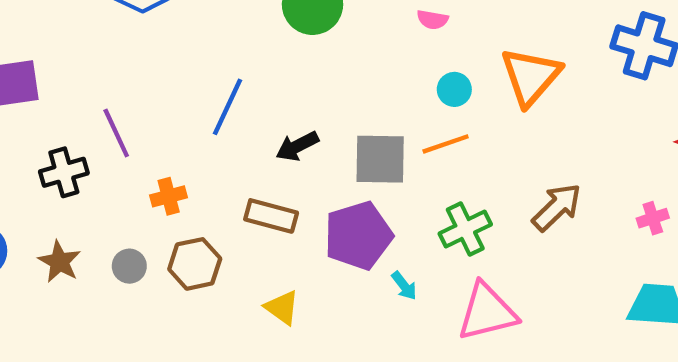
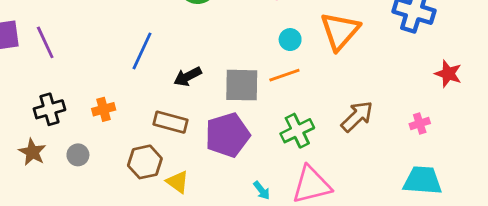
purple line: (116, 133) -> (45, 42), moved
black cross: (64, 172) -> (49, 109), moved
brown hexagon: (195, 264) -> (145, 162), moved
cyan arrow: (404, 286) -> (262, 190), moved

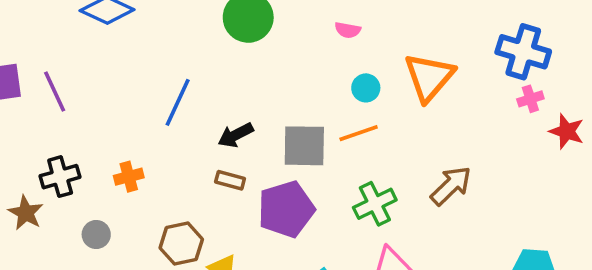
brown rectangle: (170, 122) -> (230, 180), moved, size x0.7
pink cross: (420, 124) -> (530, 99), moved
brown star: (32, 152) -> (26, 213), moved

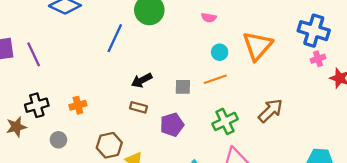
blue line: (178, 102) -> (115, 38), moved
gray square: (304, 146) -> (183, 87), size x0.6
purple pentagon: (286, 209) -> (172, 125), size x0.7
brown star: (26, 213) -> (16, 127), turned 30

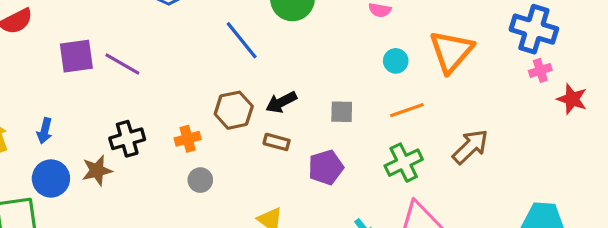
blue line: (115, 38) -> (242, 40), turned -64
purple line: (34, 54) -> (122, 64), turned -35
orange line: (215, 79) -> (407, 110), moved
gray circle: (58, 140) -> (200, 180), moved
brown hexagon: (109, 145) -> (234, 110), moved

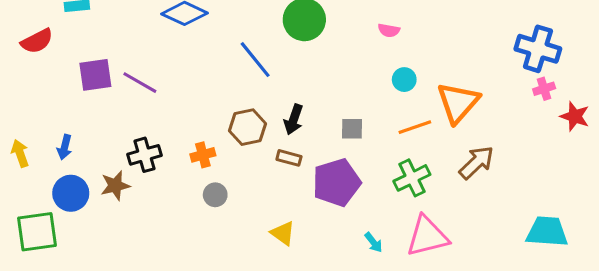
orange triangle: (451, 51) -> (458, 103), moved
black arrow: (281, 102) -> (294, 119), turned -44
purple pentagon: (326, 167) -> (337, 182), size x1.4

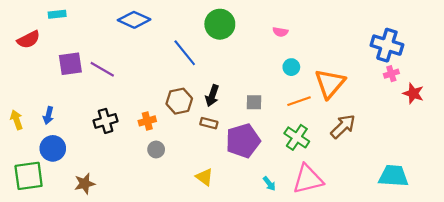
green cross: (412, 178) -> (297, 137), turned -30
brown star: (115, 186) -> (85, 184), moved

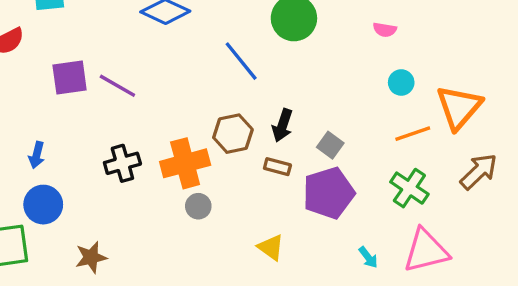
gray square: (254, 102) -> (330, 145), moved, turned 35
orange cross: (147, 121) -> (185, 163), size x1.8

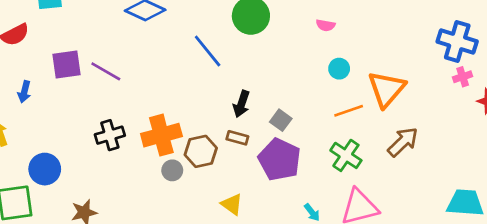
brown hexagon: (233, 134) -> (201, 151), moved
blue arrow: (37, 155) -> (24, 92), moved
purple pentagon: (329, 193) -> (279, 160), turned -30

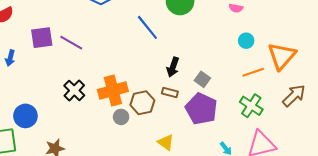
black cross: (110, 135) -> (74, 90), turned -30

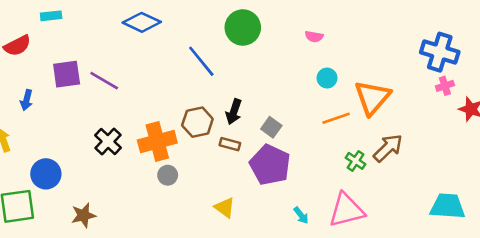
brown hexagon: (142, 103) -> (197, 122), moved
green cross: (251, 106) -> (356, 161), moved, size x0.7

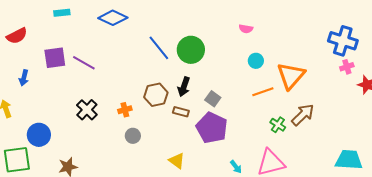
cyan rectangle: (51, 16) -> (62, 13), moved
green circle: (243, 27) -> (191, 50), moved
orange cross: (157, 142) -> (125, 110), size x0.5

